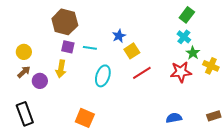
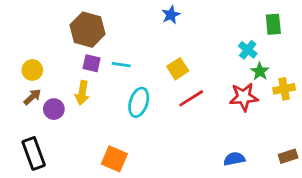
green rectangle: (187, 15) -> (273, 24), moved, turned -42
blue star: (119, 36) -> (171, 15), moved
yellow cross: (211, 66) -> (284, 89), turned -35

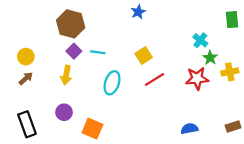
green rectangle: (273, 24) -> (232, 20), moved
purple square: (92, 63) -> (74, 51), turned 32
purple circle: (54, 109) -> (64, 112), moved

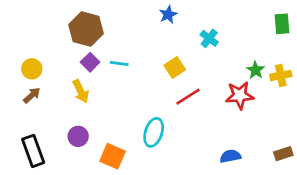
cyan cross: (200, 40) -> (209, 38), moved
yellow cross: (230, 72) -> (281, 75), moved
yellow arrow: (66, 75) -> (81, 91), turned -36
cyan ellipse: (112, 83) -> (154, 132), moved

